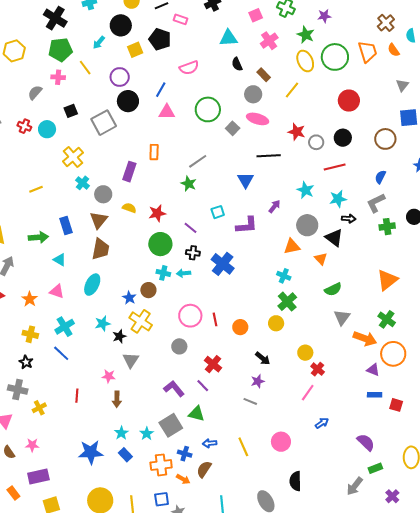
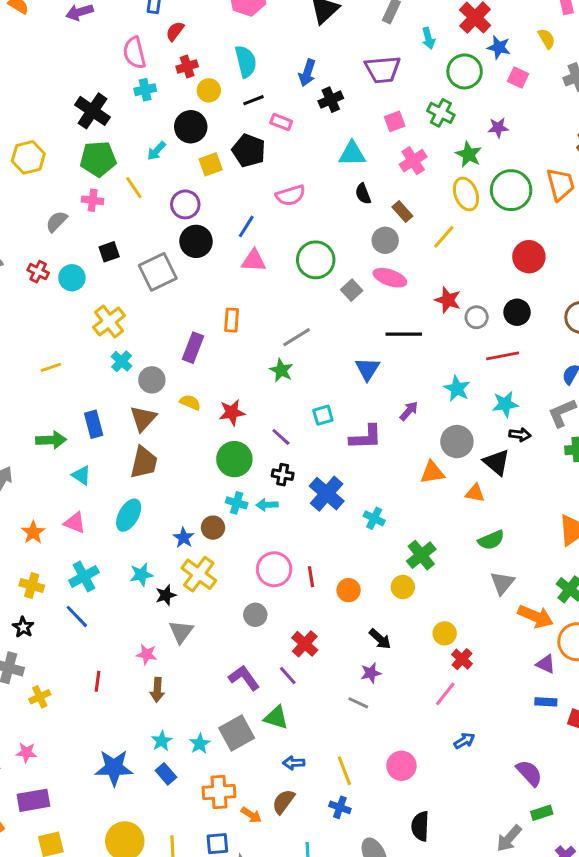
orange triangle: (321, 259) -> (475, 493), turned -40
cyan cross: (284, 276) -> (374, 518), moved
blue cross: (185, 454) -> (340, 807), moved

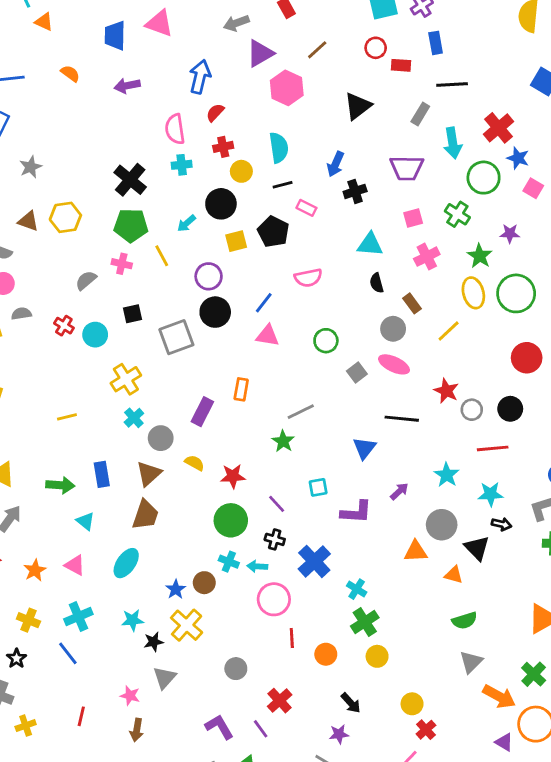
cyan arrow: (428, 38) -> (453, 143), size x1.5
green circle: (316, 260) -> (326, 341), size x0.7
green cross: (421, 555) -> (365, 622), moved
pink circle: (274, 569) -> (274, 599), moved

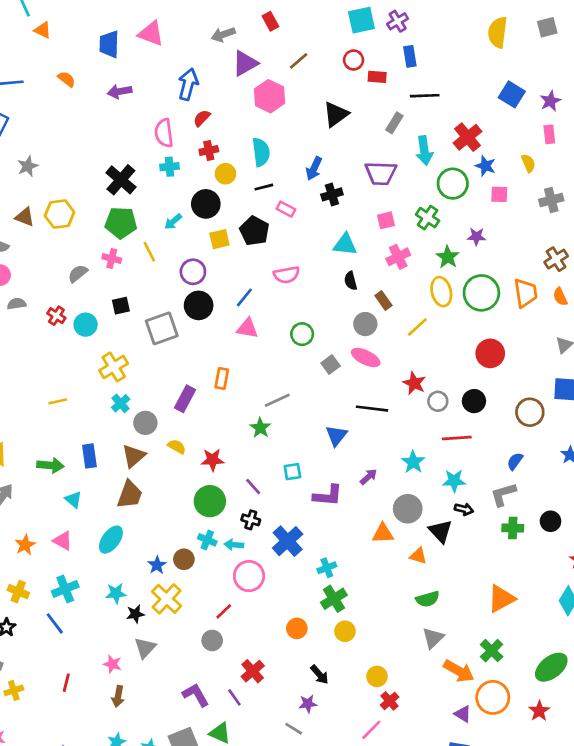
pink square: (533, 188) -> (499, 194), turned -30
cyan cross: (357, 589) -> (327, 568), turned 36
red line: (292, 638) -> (224, 611), moved, turned 48

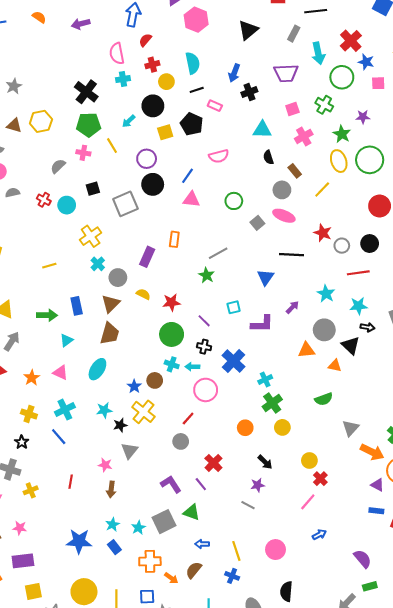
cyan triangle: (73, 500) -> (66, 340), turned 48
green semicircle: (428, 599) -> (324, 399), moved

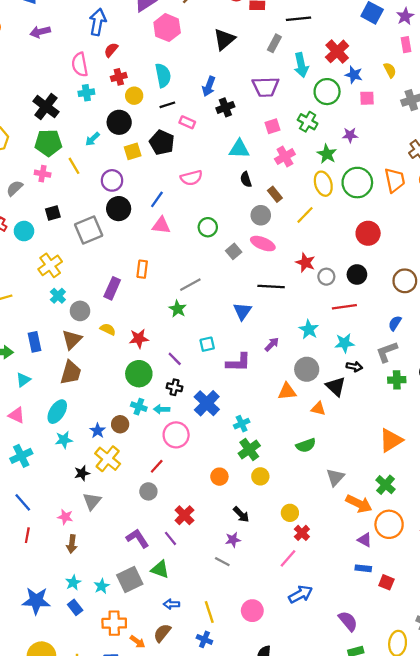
cyan star: (104, 410) -> (64, 440), moved
blue line: (59, 437) -> (23, 502), moved
blue arrow: (319, 534) -> (301, 594), size x1.5

